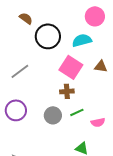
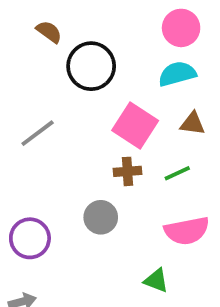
cyan semicircle: (82, 40) -> (177, 74), moved
purple circle: (16, 110) -> (30, 238), moved
green line: (77, 112) -> (177, 173), moved
pink semicircle: (98, 122) -> (187, 231), size x1.6

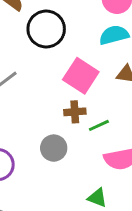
green line: (177, 173) -> (99, 125), moved

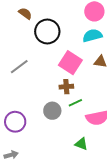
green line: (99, 125) -> (75, 103), moved

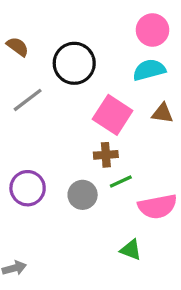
brown semicircle: (25, 13) -> (18, 47), moved
gray line: (19, 67) -> (28, 100), moved
purple circle: (15, 122) -> (28, 188), moved

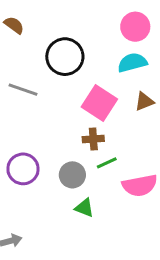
brown semicircle: (18, 47) -> (14, 25), moved
gray line: (28, 100) -> (23, 90), turned 56
brown triangle: (162, 113) -> (144, 102), turned -30
green triangle: (131, 250) -> (84, 208), moved

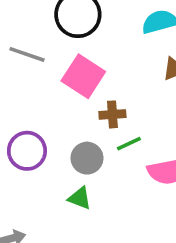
pink square: (99, 103) -> (83, 76), moved
green triangle: (84, 208) -> (80, 198), moved

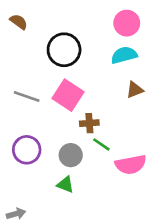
gray line: (27, 54) -> (27, 96), moved
green line: (129, 144) -> (101, 144), turned 60

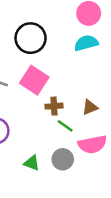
brown triangle: (135, 90) -> (90, 107), moved
gray circle: (71, 155) -> (63, 159), moved

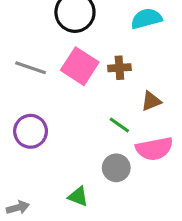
brown cross: (54, 106) -> (119, 68), moved
green triangle: (32, 163) -> (78, 196), moved

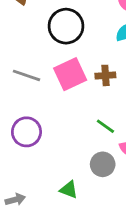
pink square: (80, 66) -> (70, 74), turned 32

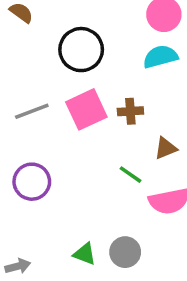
gray line: (26, 75) -> (32, 111), turned -40
gray circle: (103, 164) -> (125, 252), moved

